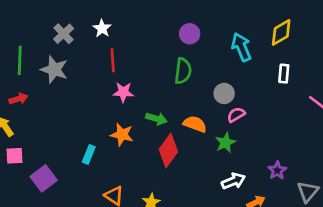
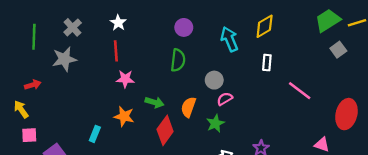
white star: (102, 28) -> (118, 23), moved
green line: (20, 60) -> (34, 37), moved
gray star: (54, 70) -> (64, 59), turned -30
orange semicircle: (195, 124) -> (188, 107), turned -90

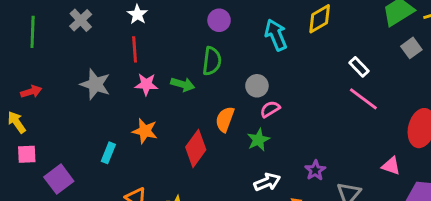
gray star: (64, 59) -> (95, 84), moved, turned 30
white rectangle: (267, 63) -> (359, 67), moved, turned -49
green arrow: (155, 102) -> (183, 84), moved

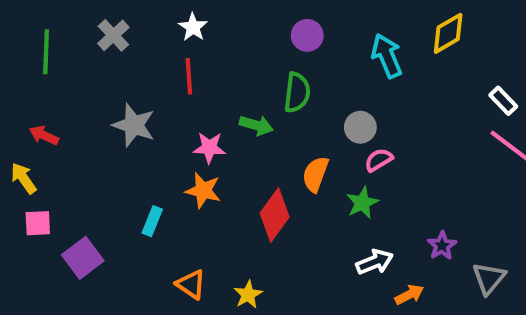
pink star: (146, 84) -> (209, 148), moved
red arrow: (31, 92) -> (44, 135), turned -138

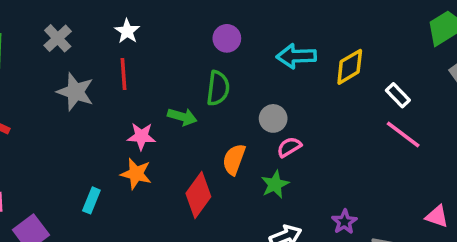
yellow diamond: (448, 33) -> (350, 67), moved
cyan arrow: (387, 56) -> (296, 56), turned -69
gray star: (134, 125) -> (75, 92), moved

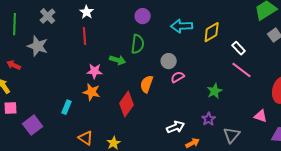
gray star: (75, 92) -> (38, 46), moved
green star: (275, 184) -> (215, 91), moved

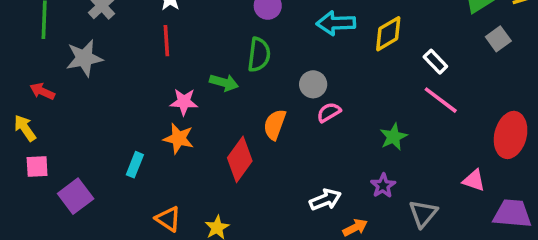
gray star: (38, 46) -> (84, 58), turned -30

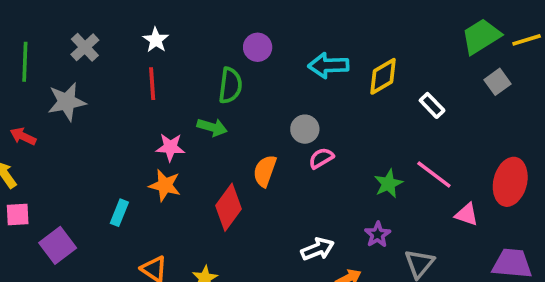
green semicircle: (259, 55) -> (230, 85), moved
pink line: (441, 100) -> (434, 175), moved
pink triangle: (474, 180) -> (467, 214), moved

